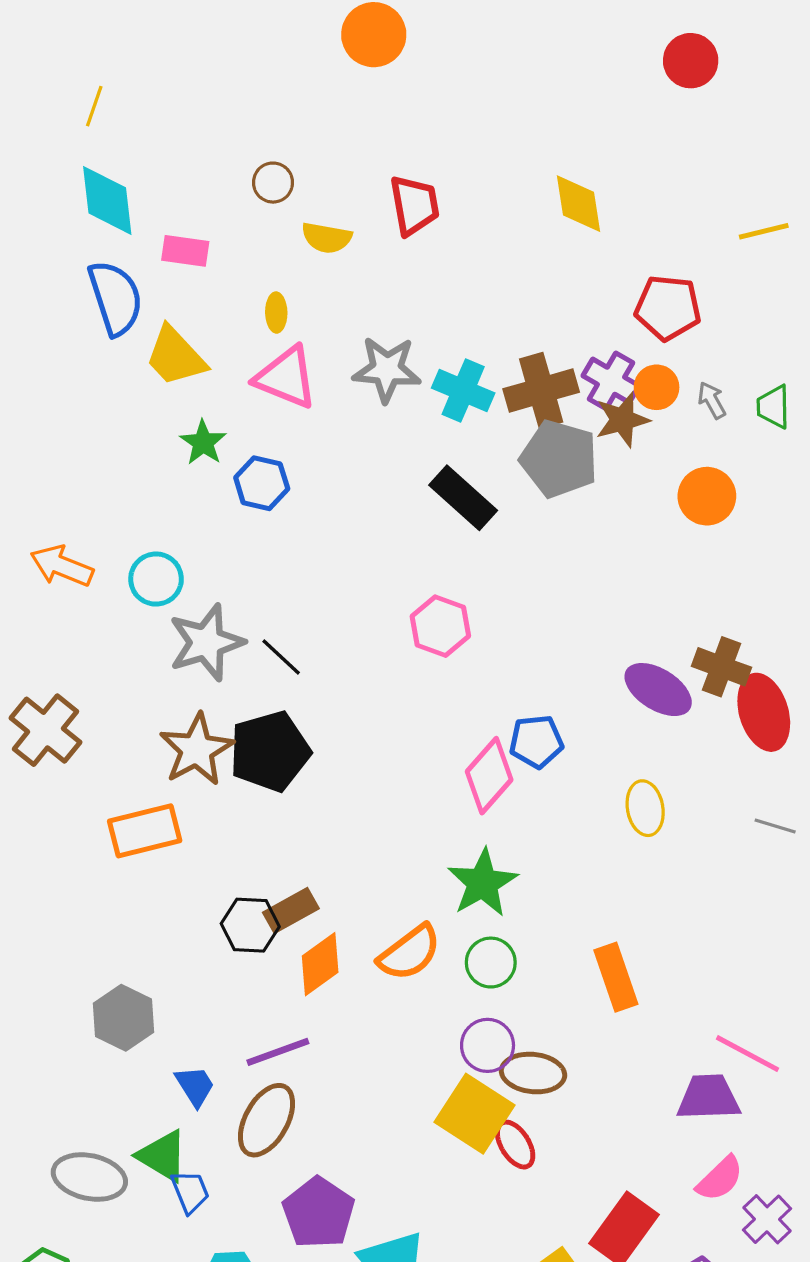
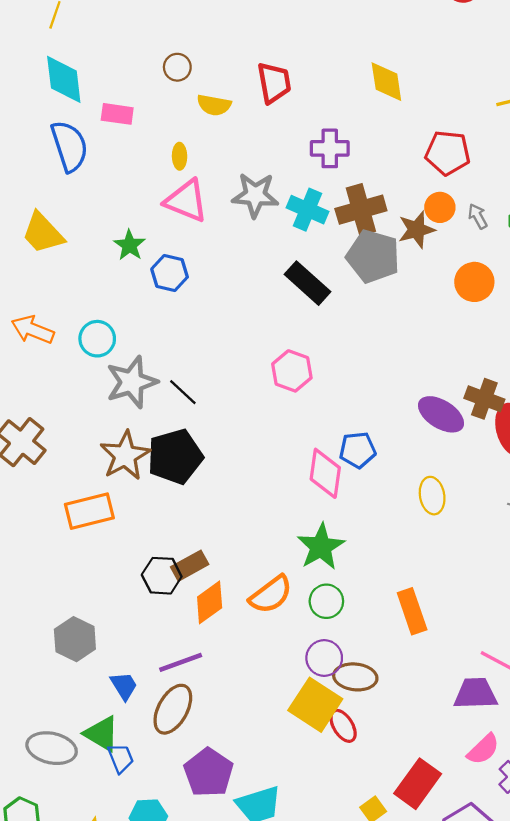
yellow trapezoid: (176, 356) -> (43, 233), moved
purple cross: (611, 381) -> (330, 148), moved, turned -30
pink diamond: (489, 776) -> (325, 473), turned -33

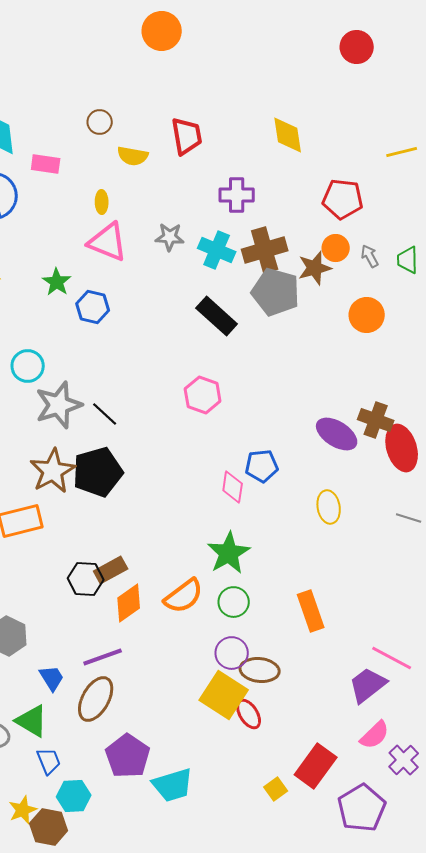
gray star: (255, 195) -> (170, 237), size x0.7
pink diamond: (325, 473) -> (233, 487), size x0.7
purple trapezoid: (475, 694) -> (368, 685), turned -36
blue trapezoid: (121, 758) -> (49, 761), moved

